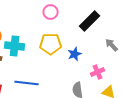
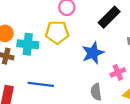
yellow pentagon: (51, 44) -> (57, 32), moved
blue star: (75, 54) -> (93, 53), size x1.5

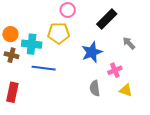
blue line: (41, 84) -> (44, 68), moved

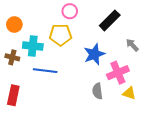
orange circle: (10, 34) -> (14, 25), moved
pink cross: (115, 70) -> (118, 73), size x1.5

